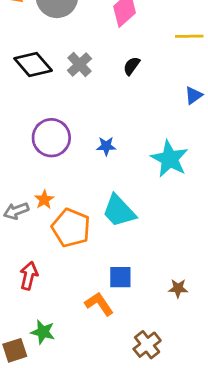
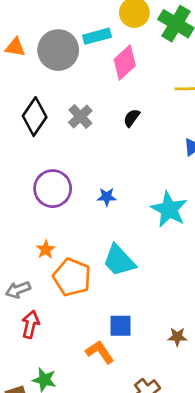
black diamond: (33, 64) -> (35, 117), turned 75
gray arrow: (16, 211) -> (18, 290), moved

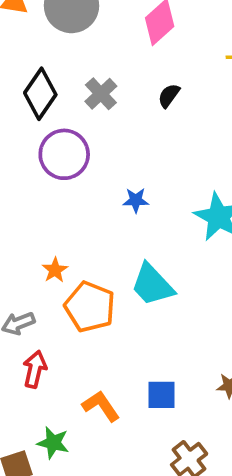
purple circle: (53, 189) -> (64, 154), moved
blue square: (121, 326) -> (161, 395), moved
orange L-shape: (100, 352) -> (101, 406), moved

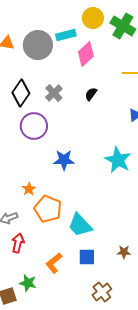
blue star: (136, 200) -> (64, 160), moved, size x1.5
cyan trapezoid: (152, 285) -> (80, 225), moved
orange L-shape: (101, 406) -> (54, 263), turned -95

